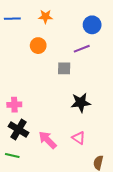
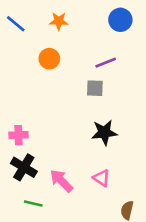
blue line: (12, 19) -> (16, 24), turned 42
blue circle: (92, 25) -> (120, 20), moved
gray square: (64, 68) -> (95, 88), moved
green line: (12, 155) -> (33, 203), moved

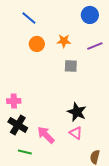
orange star: (59, 21) -> (64, 41), moved
blue line: (16, 24) -> (29, 18), moved
purple line: (106, 63) -> (95, 46), moved
black star: (104, 132) -> (77, 112), moved, turned 30

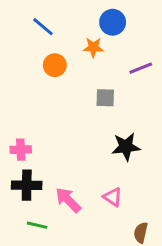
blue circle: (90, 15) -> (113, 22), moved
orange star: (64, 41) -> (93, 47), moved
black star: (77, 112) -> (126, 147), moved, turned -30
black cross: (18, 125) -> (27, 185), turned -30

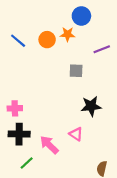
blue line: (43, 27) -> (18, 41), moved
orange circle: (55, 65) -> (47, 40), moved
pink triangle: (113, 197) -> (76, 134), moved
green line: (37, 225) -> (27, 163), turned -56

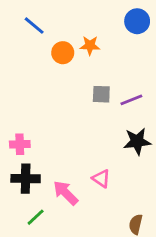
blue circle: (81, 16) -> (137, 21), moved
blue line: (18, 41) -> (34, 26), moved
purple line: (102, 49) -> (131, 100), moved
black star: (91, 106) -> (137, 141), moved

